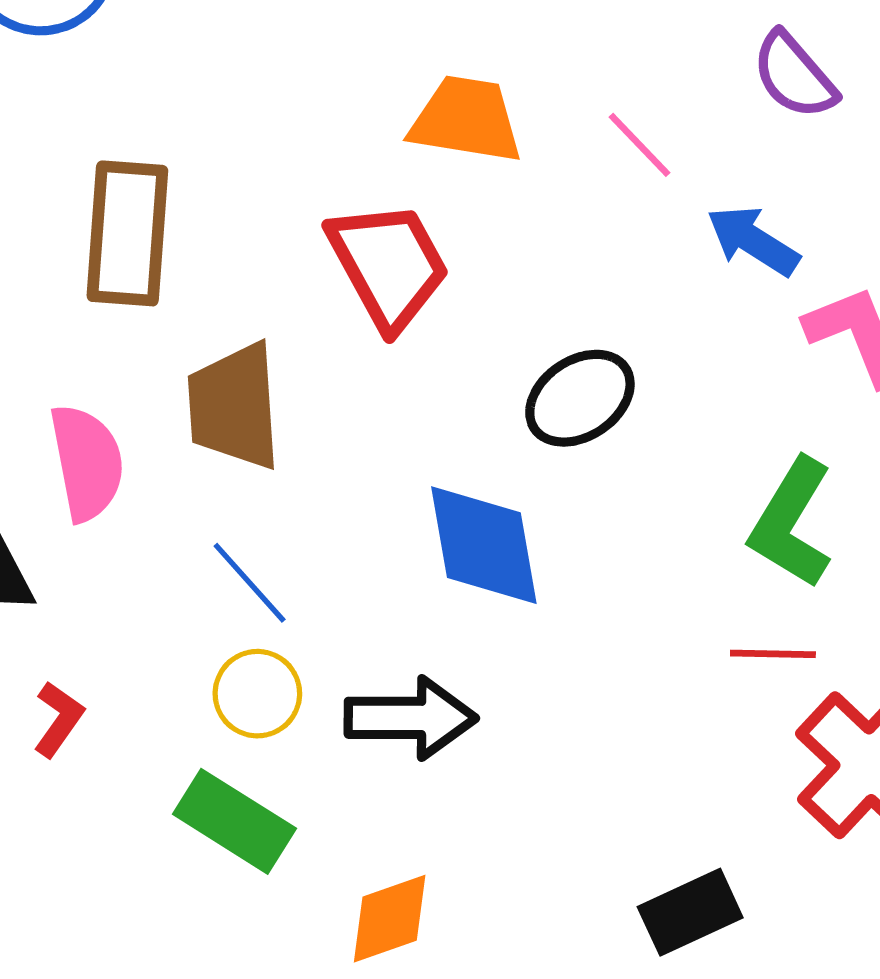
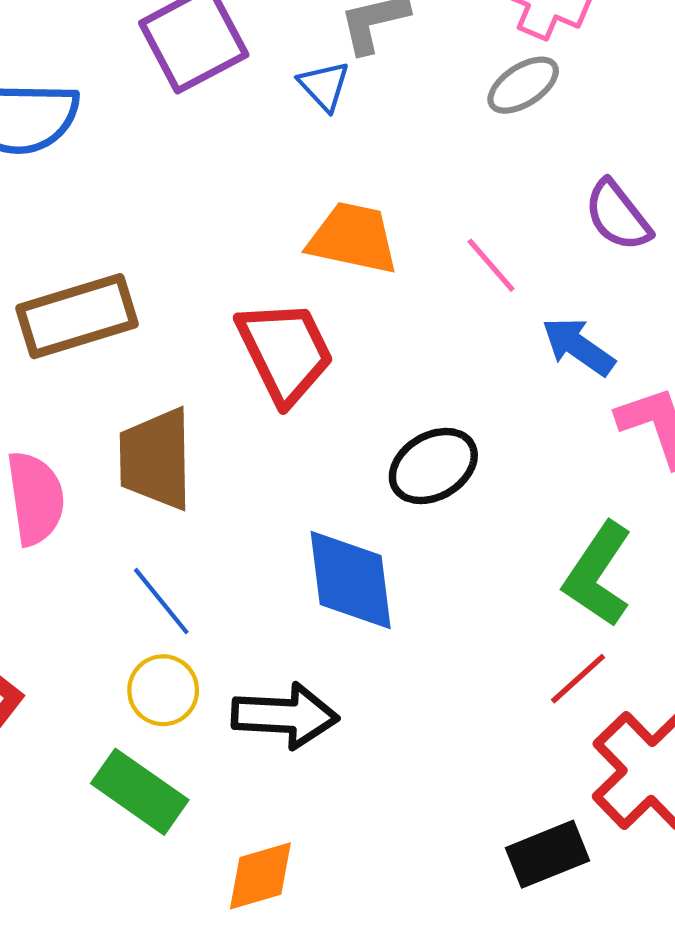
brown rectangle: (127, 233) -> (77, 316), turned 66
red line: (773, 654) -> (578, 679), turned -46
black rectangle: (690, 912) -> (548, 854), moved

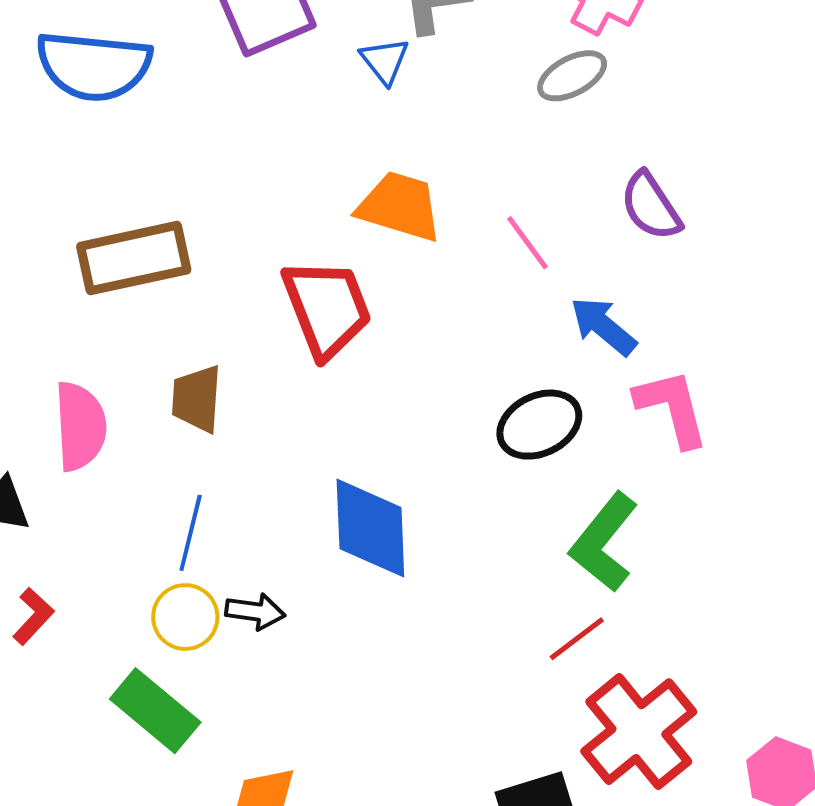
brown trapezoid: (156, 459) -> (197, 399), size x0.7
black ellipse: (433, 466) -> (539, 425), moved
blue line: (161, 601) -> (191, 533), turned 48
black arrow: (285, 716) -> (255, 612), moved, size x0.6

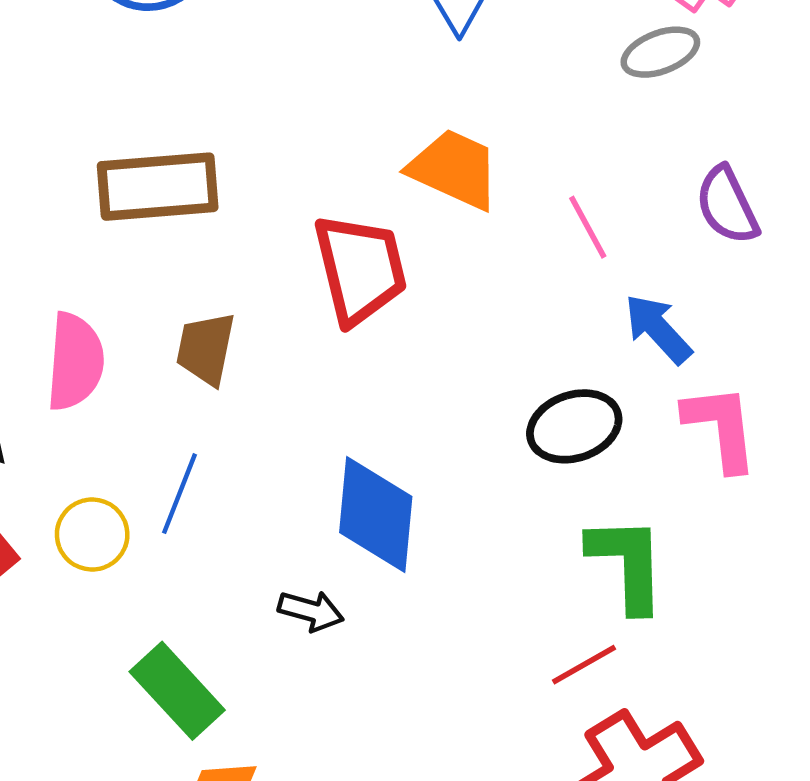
green L-shape: (604, 542) -> (627, 564), turned 132
black arrow: (255, 612) -> (311, 611), moved
yellow circle: (185, 617) -> (92, 535), moved
green rectangle: (155, 711) -> (177, 691), moved

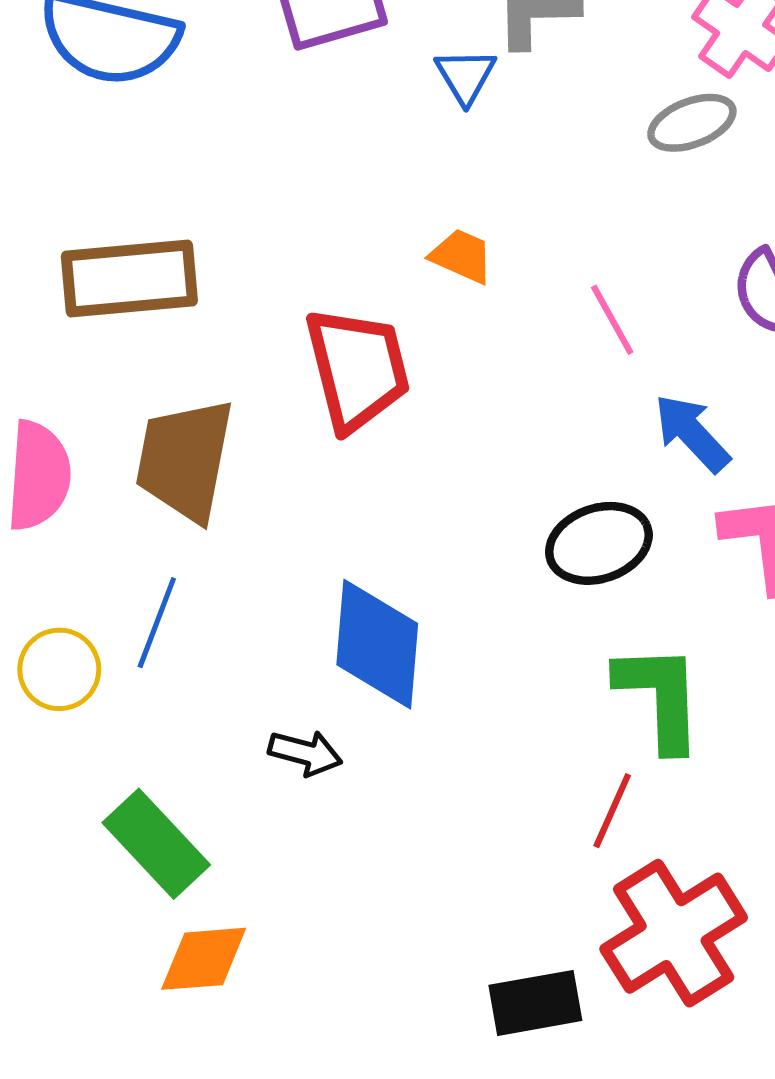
orange trapezoid: (454, 169) -> (462, 256), size x0.6
brown trapezoid: (206, 349) -> (185, 460), size x1.5
red line: (584, 665) -> (612, 811), turned -36

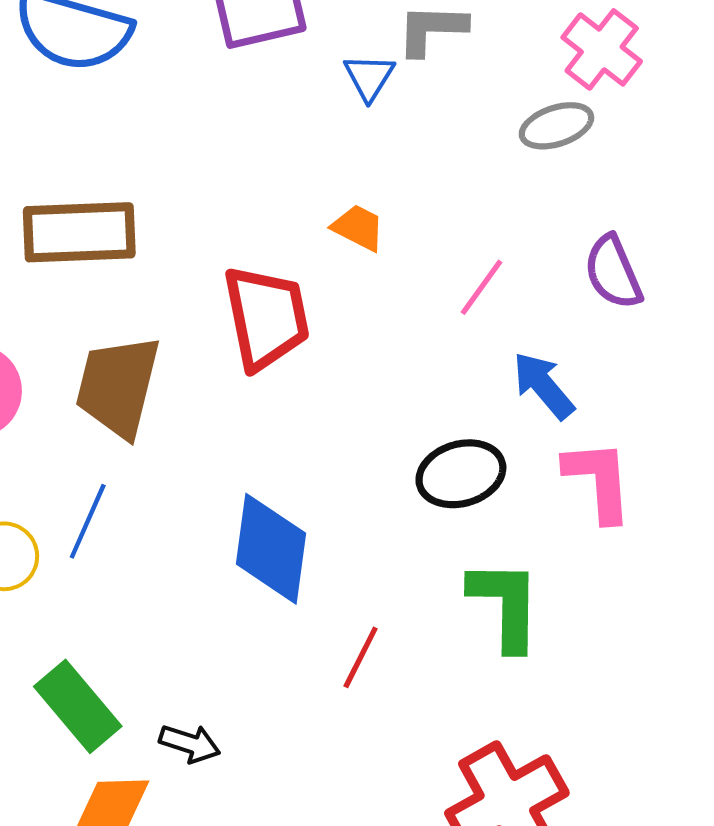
pink line: (612, 320) -> (481, 287), turned 62
black arrow: (305, 753) -> (190, 744), moved
red line: (612, 811) -> (361, 657), moved

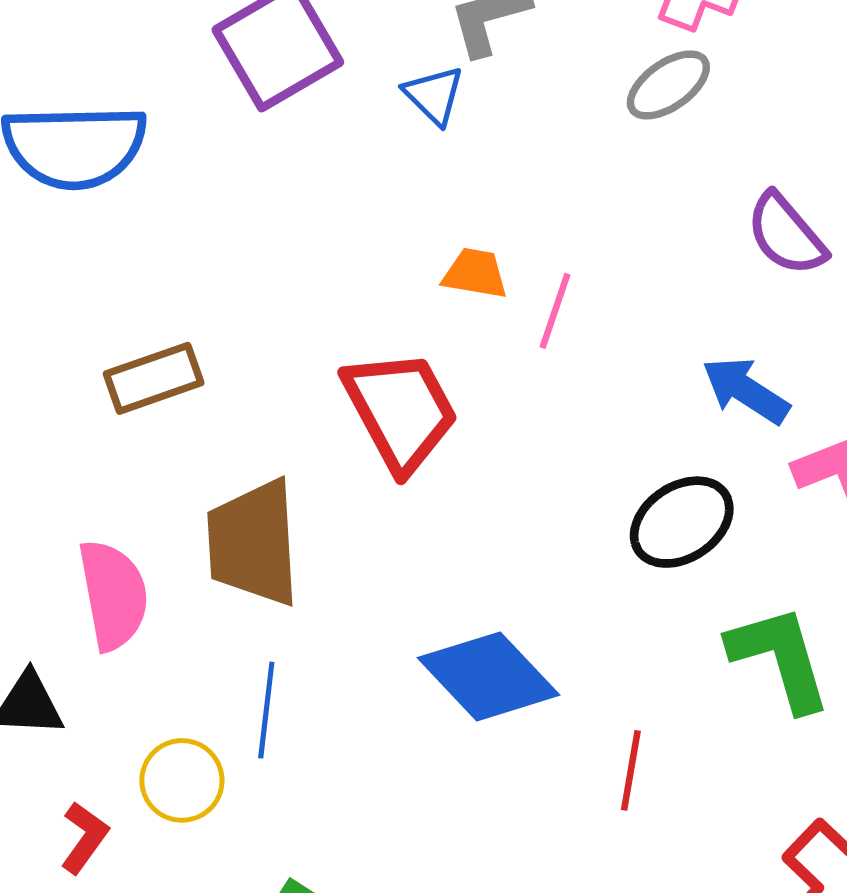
brown rectangle: (79, 232) -> (154, 378), size x0.7
pink line: (481, 287) -> (555, 311), moved
blue diamond: (271, 549) -> (488, 676), turned -34

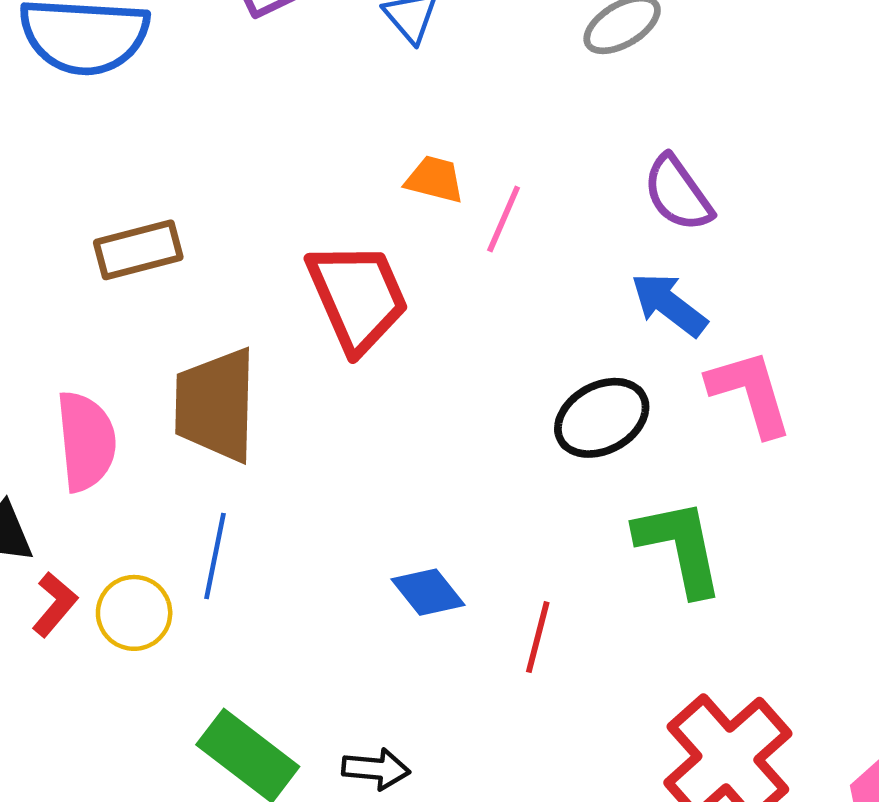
purple semicircle: (786, 234) -> (678, 193), moved
blue diamond: (488, 676) -> (428, 592), moved, size x0.6
red L-shape: (84, 838) -> (55, 604), moved

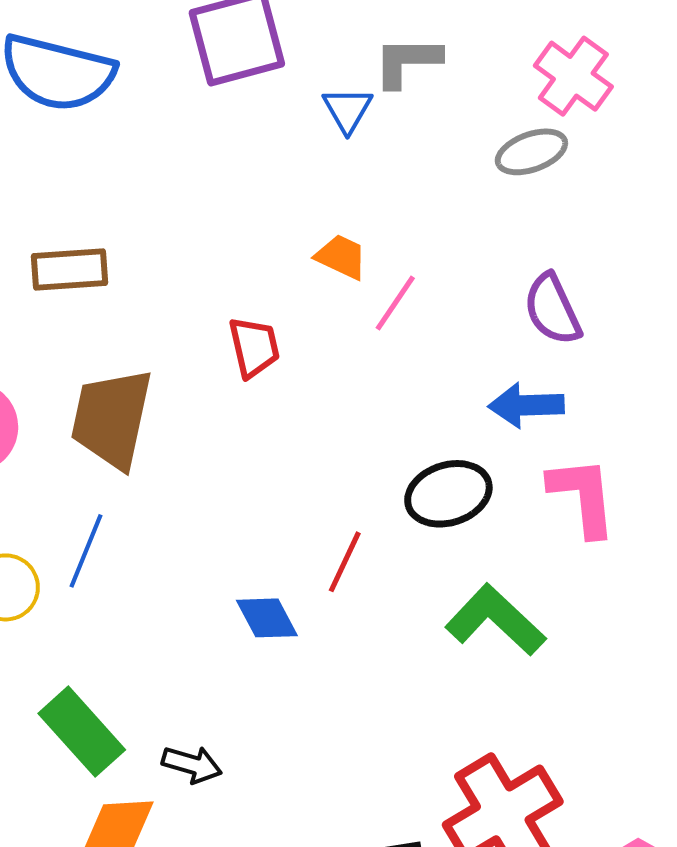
red trapezoid: (358, 297) -> (254, 347), size x0.6
blue arrow: (669, 304) -> (526, 405), turned -50
green L-shape: (680, 547) -> (495, 620), turned -46
red line: (538, 637) -> (345, 562), moved

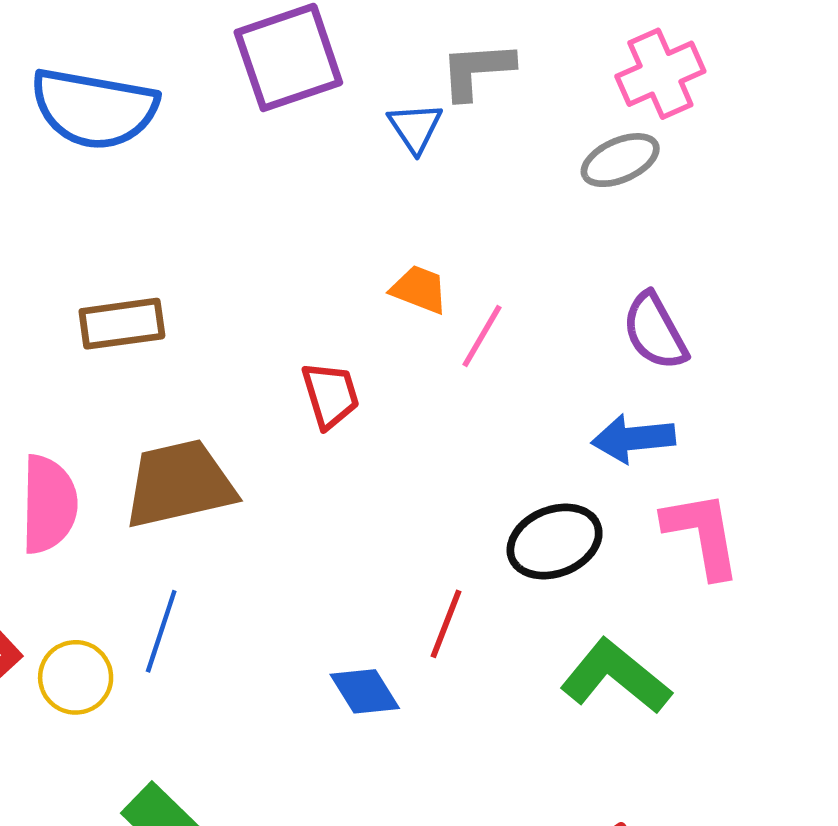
pink cross: (573, 76) -> (660, 74), turned 34
brown trapezoid: (112, 418) -> (179, 484), turned 69

